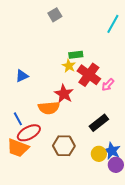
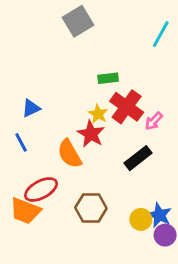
gray square: (55, 15) -> (78, 21), size x1.5
yellow star: (69, 66) -> (98, 114), moved
orange semicircle: (49, 108) -> (70, 154), turned 65
blue line: (18, 119) -> (21, 142), moved
black rectangle: (99, 123) -> (138, 158), moved

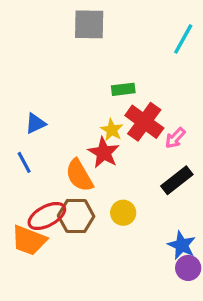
gray square: (78, 21) -> (89, 24), turned 32
black rectangle: (138, 158) -> (177, 180), moved
brown hexagon: (91, 208) -> (76, 216), moved
yellow circle: (141, 219) -> (123, 213), moved

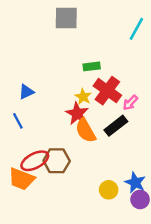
orange semicircle: (79, 175) -> (86, 131), moved
black rectangle: (177, 180) -> (116, 126), moved
yellow circle: (123, 213) -> (109, 190), moved

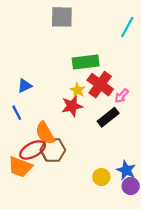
green rectangle: (92, 66) -> (86, 62), size x1.6
red star: (77, 114) -> (72, 106), turned 30
orange semicircle: (86, 131) -> (45, 133), moved

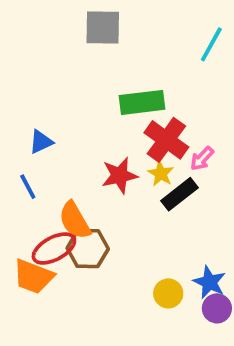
yellow star: (78, 90) -> (161, 174), moved

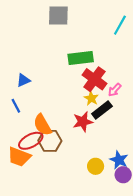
red star: (120, 175) -> (83, 122), moved

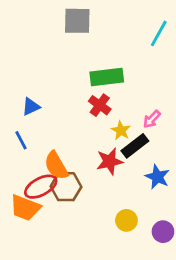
red cross: (94, 79) -> (100, 105), moved, size x0.7
blue star: (119, 160) -> (157, 177), moved

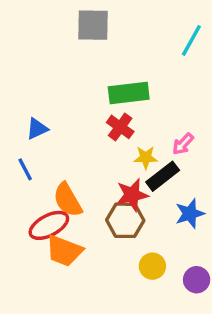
yellow star: (121, 130) -> (146, 158), turned -30
blue star: (157, 177) -> (190, 214), turned 30
brown hexagon: (66, 187) -> (125, 220), moved
orange trapezoid: (25, 208) -> (64, 251), moved

